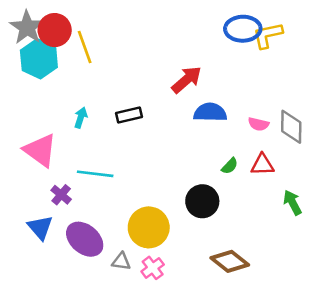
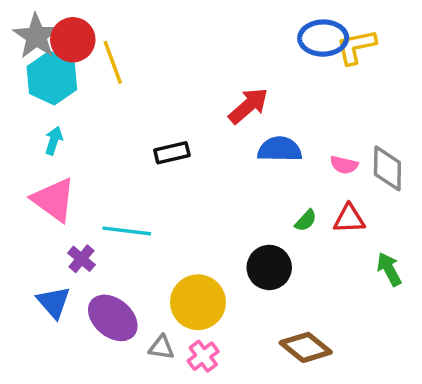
cyan arrow: (81, 118) -> (54, 141), moved

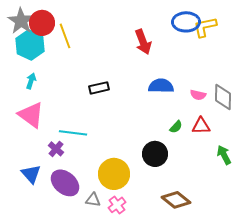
red arrow: (248, 106) -> (143, 42), moved, turned 110
purple cross: (81, 259) -> (56, 149), moved

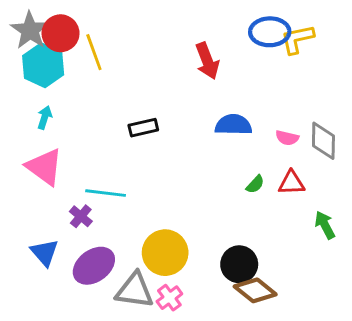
black circle: (155, 154) -> (239, 264), moved
purple ellipse: (65, 183) -> (94, 266), turned -76
gray triangle: (93, 200) -> (135, 290), size x1.8

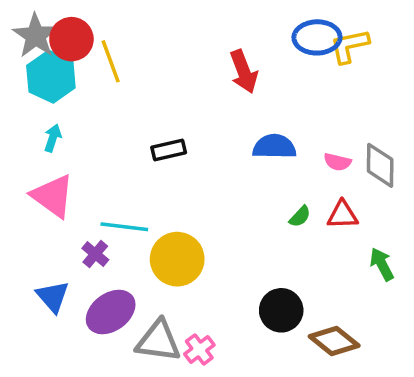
yellow circle: (165, 253) -> (177, 259), moved
brown diamond: (255, 290) -> (334, 341), moved

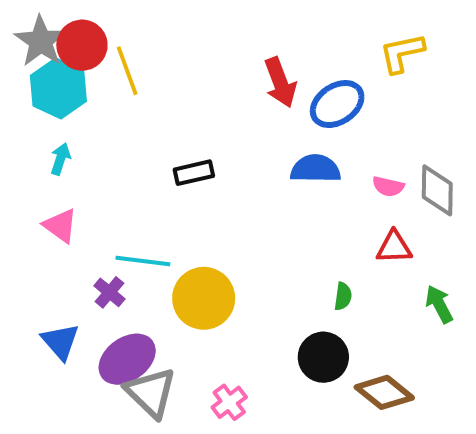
blue ellipse: (317, 37) -> (337, 104), moved, turned -33
pink triangle: (53, 196) -> (60, 226), size x0.7
green semicircle: (300, 217) -> (343, 296), moved, turned -35
gray triangle: (158, 341) -> (151, 392), moved, turned 36

